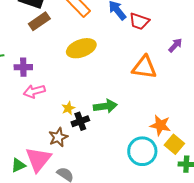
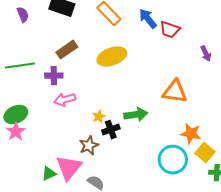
brown rectangle: (39, 21) -> (67, 50), moved
purple arrow: (175, 45) -> (206, 54), turned 112
orange triangle: (144, 67) -> (175, 92), moved

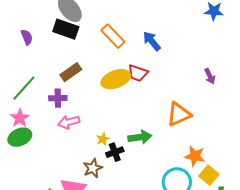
red trapezoid: (170, 30) -> (138, 73), moved
green line: (20, 66) -> (24, 88), turned -40
orange triangle: (175, 92) -> (179, 114), turned -32
pink star: (16, 132) -> (20, 118), moved

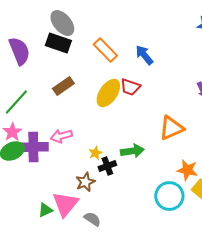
purple semicircle: (27, 37) -> (19, 51), size x1.8
yellow ellipse: (116, 79) -> (108, 93), turned -36
purple cross: (58, 98) -> (33, 147), moved, size x1.6

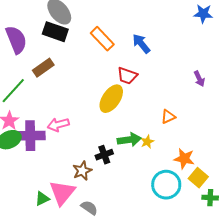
brown rectangle: (63, 86) -> (43, 68), moved
yellow ellipse: (108, 93) -> (111, 99), moved
orange triangle: (171, 128) -> (168, 117), size x0.6
yellow star: (95, 153) -> (147, 142), moved

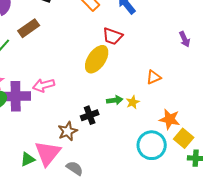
green arrow: (129, 140) -> (115, 100), size x0.7

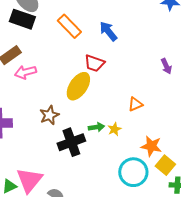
pink arrow: (44, 85) -> (25, 72), moved
black cross: (90, 115) -> (71, 142), size x1.5
brown star: (68, 131) -> (49, 115), moved

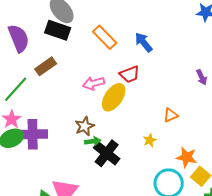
red trapezoid: (94, 63) -> (130, 74), turned -40
pink arrow: (25, 72) -> (94, 83), moved
green arrow: (96, 127) -> (93, 141), moved
black cross: (71, 142) -> (107, 153), turned -32

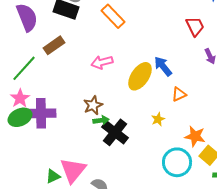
blue arrow: (144, 42) -> (163, 66), moved
red trapezoid: (130, 74) -> (195, 26), moved, turned -95
yellow ellipse: (114, 97) -> (140, 76), moved

